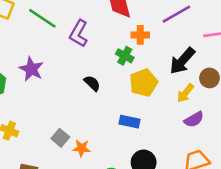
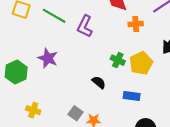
green cross: (125, 56) -> (118, 60), moved
black semicircle: (92, 83) -> (99, 82), moved

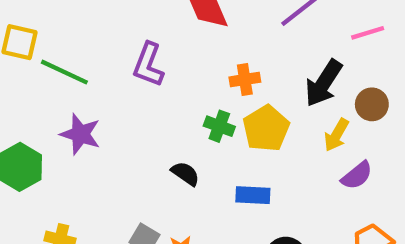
green line: (54, 16) -> (64, 72), moved
orange cross: (136, 24) -> (245, 80), moved

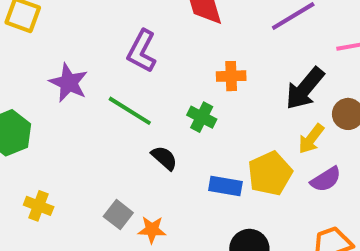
green line: (64, 72) -> (130, 111), moved
yellow pentagon: (266, 128) -> (270, 173), moved
purple star: (80, 134) -> (69, 83), moved

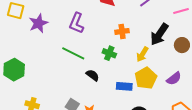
purple star: (69, 83) -> (38, 23), moved, turned 30
yellow arrow: (311, 139) -> (142, 54), moved

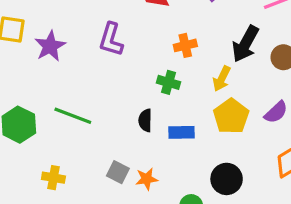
green line: (73, 53) -> (73, 116), moved
black semicircle: (93, 75) -> (145, 120), turned -120
blue rectangle: (124, 86) -> (181, 132), moved

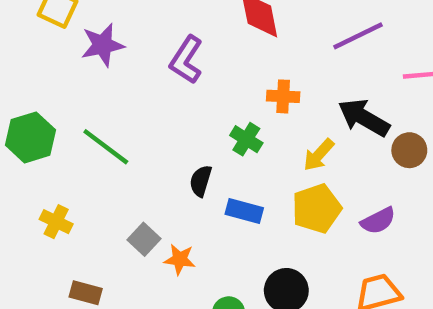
black arrow: (245, 44) -> (364, 118), turned 75

